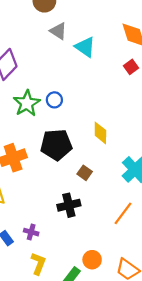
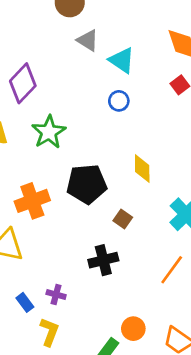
blue circle: (54, 100) -> (119, 101), moved
yellow L-shape: (38, 264) -> (49, 332), moved

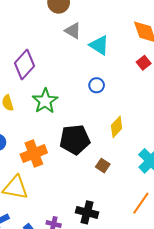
blue circle: (119, 101) -> (97, 85), moved
yellow diamond: (142, 168) -> (117, 127), turned 45
black cross: (103, 260) -> (87, 212), moved, turned 30

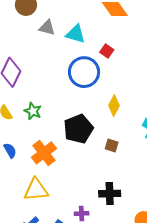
red square: (144, 63) -> (107, 51), moved
blue circle: (97, 85) -> (84, 72), size x2.0
green star: (45, 101) -> (33, 111), moved, size x0.7

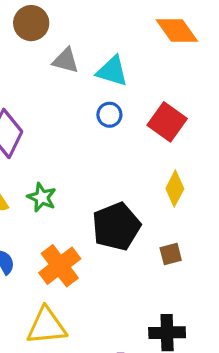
red square: (107, 51) -> (167, 122), moved, size x1.6
blue circle: (84, 72) -> (109, 115), moved, size x0.5
brown square: (112, 146) -> (171, 254), turned -32

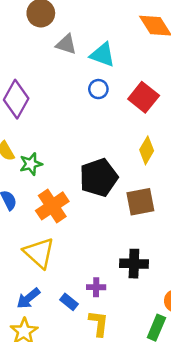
green star: (42, 197) -> (31, 164), moved, turned 30
brown square: (171, 254) -> (140, 202), size x1.6
yellow triangle: (46, 326) -> (39, 253), turned 44

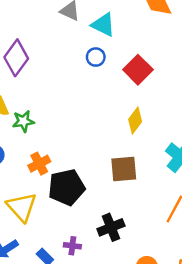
black pentagon: (99, 178) -> (66, 187), moved
orange cross: (52, 206) -> (39, 164), size x0.7
black cross: (134, 264) -> (111, 227), turned -30

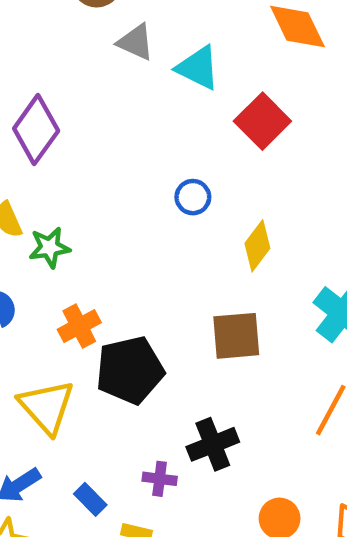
blue circle: (96, 57) -> (193, 197), moved
red square: (138, 70) -> (262, 121), moved
purple cross: (72, 246) -> (160, 479), moved

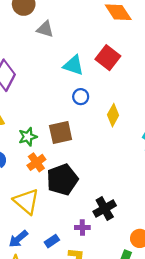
cyan triangle: (198, 68) -> (73, 65), moved
green star: (49, 247) -> (28, 137), moved
brown square: (236, 336) -> (61, 133), moved
blue rectangle: (90, 499) -> (52, 241), turned -72

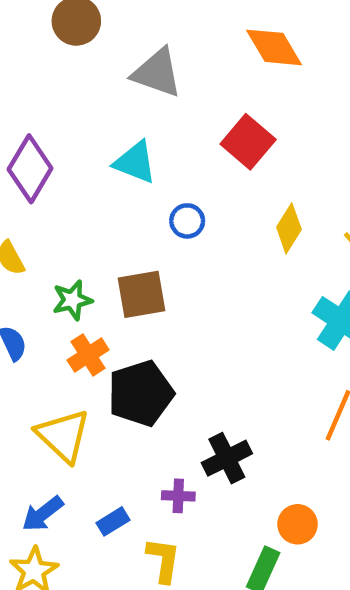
gray triangle: (45, 29) -> (157, 73), moved, size x1.4
cyan triangle: (73, 65) -> (135, 162), moved
yellow diamond: (113, 115) -> (289, 228), moved

